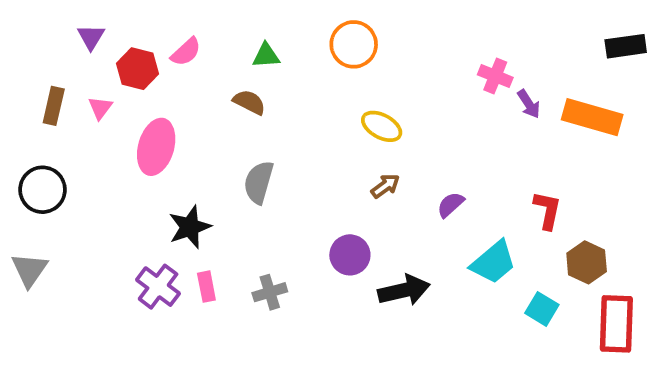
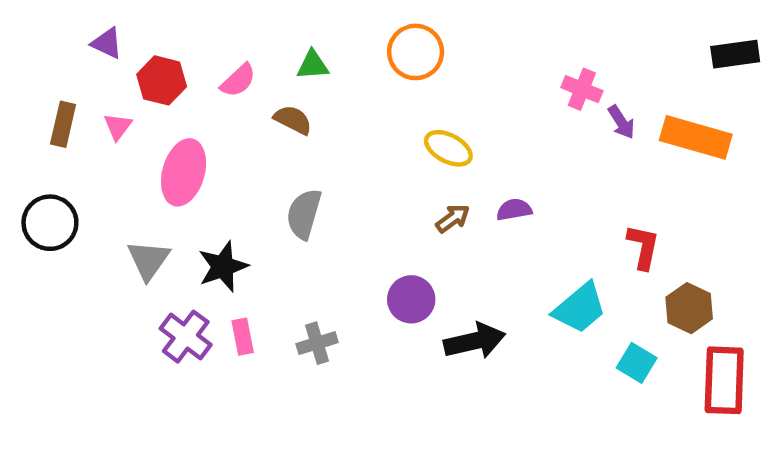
purple triangle: (91, 37) -> (107, 43), turned -36
pink semicircle: (186, 52) -> (238, 80), moved
purple semicircle: (451, 205) -> (514, 210), moved, turned 32
gray triangle: (29, 270) -> (148, 260), moved

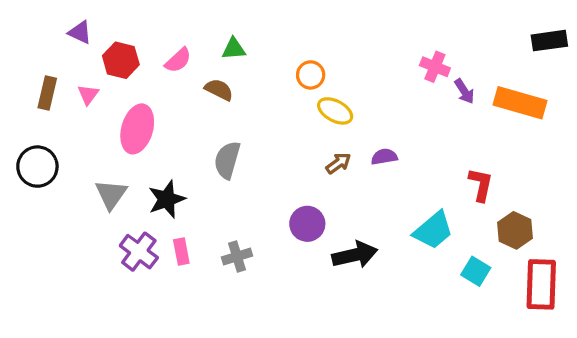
orange circle: (416, 52) -> (311, 75), moved, size x0.7

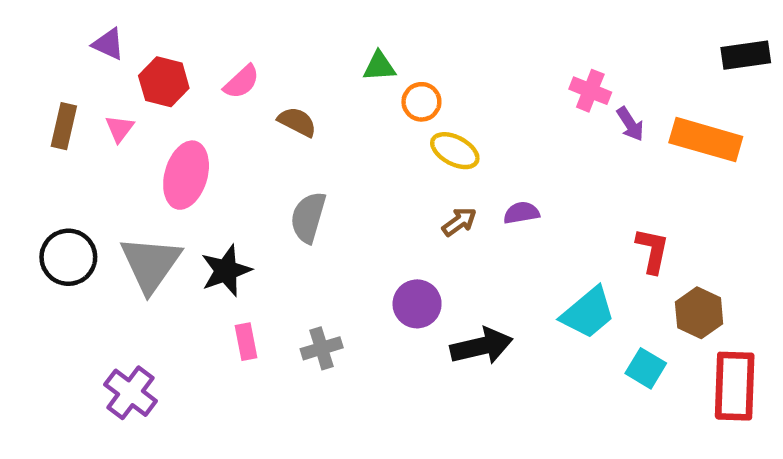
green triangle: (234, 49) -> (379, 66), moved
black circle: (37, 167) -> (68, 257), moved
gray triangle: (111, 194) -> (151, 264), size x1.4
purple cross: (139, 252) -> (131, 393), moved

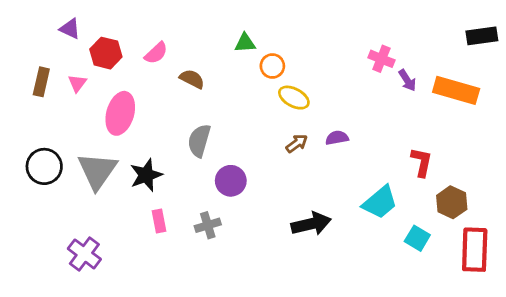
purple circle: (417, 304) -> (231, 181), moved

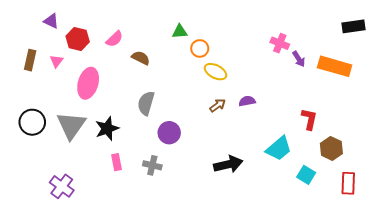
gray cross: (208, 225) -> (152, 165), turned 30
red rectangle: (475, 250) -> (348, 183), size x0.7

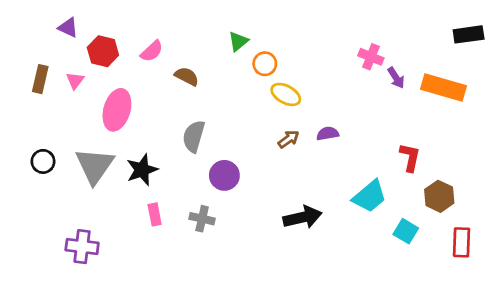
green triangle: (180, 32) -> (238, 41), turned -35
black circle: (32, 122) -> (43, 161), size x0.7
purple cross: (62, 186) -> (82, 247), turned -30

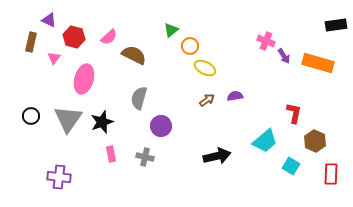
brown semicircle: (187, 76) -> (134, 55), size x1.4
brown rectangle: (40, 79) -> (31, 42), moved

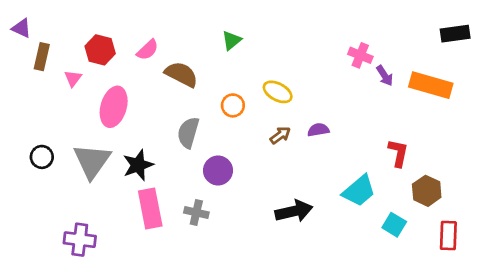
purple triangle: (49, 20) -> (21, 28), moved
orange circle: (190, 46) -> (233, 105), moved
pink rectangle: (111, 154) -> (150, 208), size x1.8

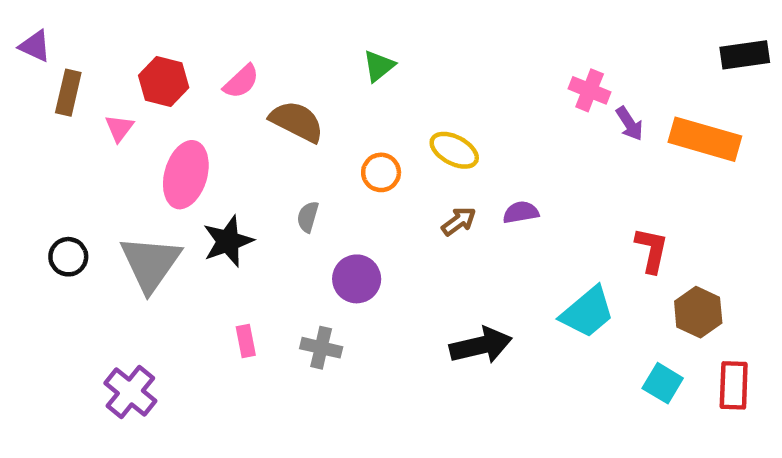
gray semicircle: (188, 133) -> (308, 217), size x0.6
black star: (138, 165) -> (228, 241), moved
pink rectangle: (150, 208) -> (246, 341), size x0.5
cyan square: (394, 225) -> (663, 383), moved
purple cross: (80, 240) -> (130, 392), turned 32

